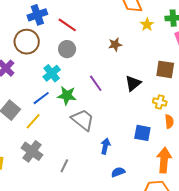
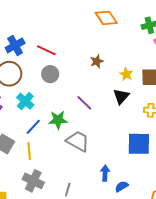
yellow star: (147, 25) -> (126, 74), moved
cyan cross: (52, 73) -> (25, 101), moved
yellow line: (33, 121) -> (29, 151), turned -36
blue square: (142, 133) -> (139, 144), size x1.4
blue arrow: (105, 146) -> (105, 173), moved

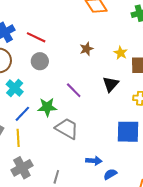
yellow star: (126, 74) -> (121, 53), moved
blue arrow: (105, 173) -> (94, 161), turned 91
gray cross: (33, 181) -> (22, 168), turned 35

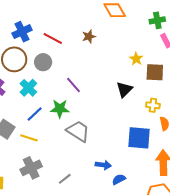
brown star: (86, 49) -> (89, 36), moved
gray circle: (40, 61) -> (43, 62), moved
purple line: (74, 90) -> (73, 85), moved
yellow line: (18, 138) -> (29, 138), turned -72
gray line: (56, 177) -> (65, 179), turned 32

